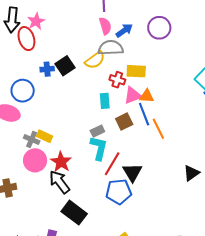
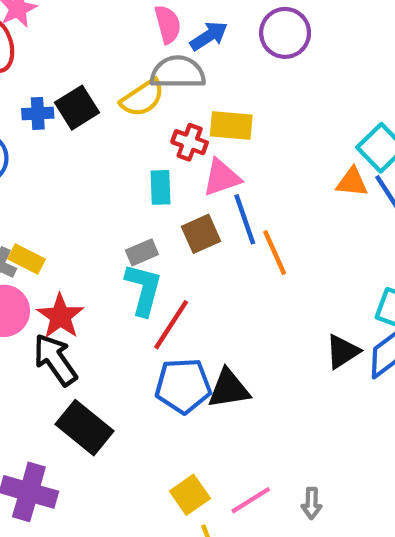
orange triangle: (147, 96) -> (352, 182), moved
black triangle: (132, 172) -> (229, 389), moved, turned 50

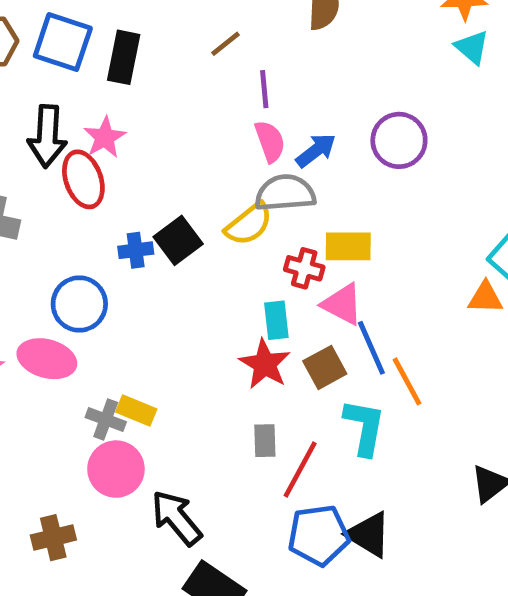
pink triangle: (222, 178) -> (342, 304), turned 51
gray rectangle: (142, 252) -> (265, 441), moved, turned -64
cyan L-shape: (143, 289) -> (364, 427), moved
red star: (60, 316) -> (265, 364), moved
black triangle: (229, 389) -> (369, 534), turned 45

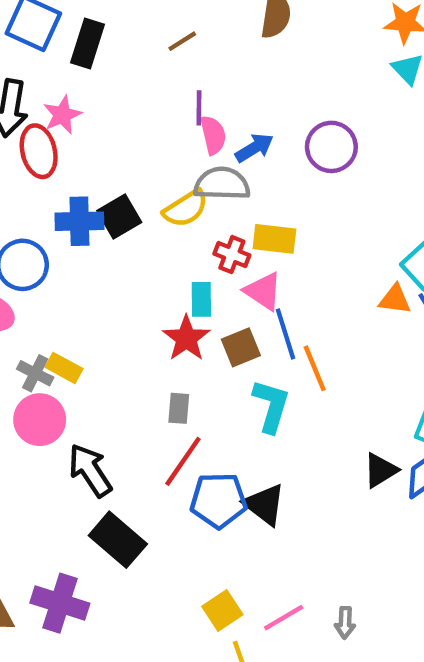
purple line: (264, 89) -> (199, 108), moved
blue cross: (136, 250) -> (79, 221), size x1.5
red line: (300, 469) -> (183, 461), moved

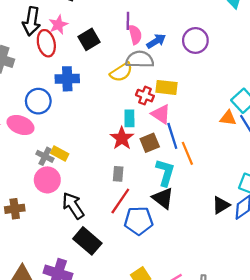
black square: (119, 216) -> (89, 39), moved
black triangle: (265, 505) -> (163, 198), moved

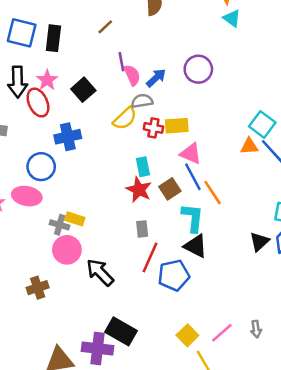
gray semicircle: (140, 59) -> (142, 101), size x0.7
red cross: (145, 96) -> (153, 128), moved
pink triangle: (161, 114) -> (191, 154), moved
black rectangle: (87, 241) -> (121, 331), moved

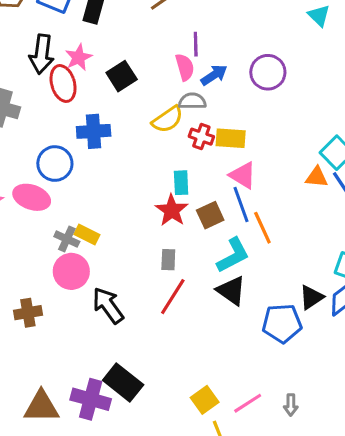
purple line: (121, 62) -> (196, 44), moved
cyan L-shape: (193, 218) -> (233, 255), turned 48
blue pentagon: (174, 275) -> (282, 323), moved

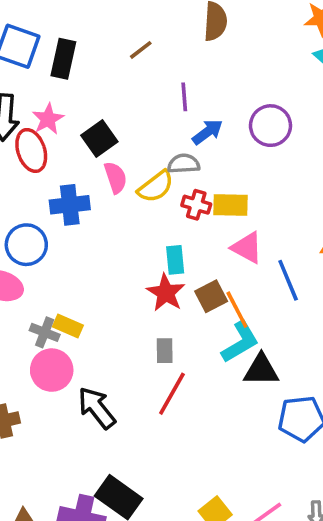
pink semicircle: (185, 67) -> (116, 178), moved
blue line: (241, 205) -> (288, 280), moved
orange line: (262, 228) -> (237, 310), moved
black triangle: (231, 291) -> (261, 370), moved, turned -32

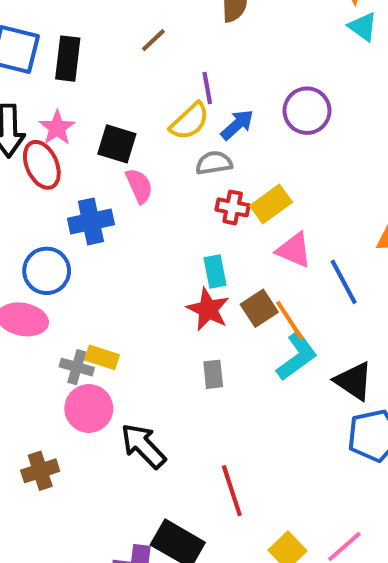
black square: (99, 138) -> (117, 144), turned -32
yellow semicircle: (156, 187) -> (189, 121), moved
yellow rectangle: (231, 205) -> (271, 204), turned -32
black triangle: (261, 370) -> (354, 381), moved, turned 39
red line: (172, 394) -> (232, 491), moved, turned -42

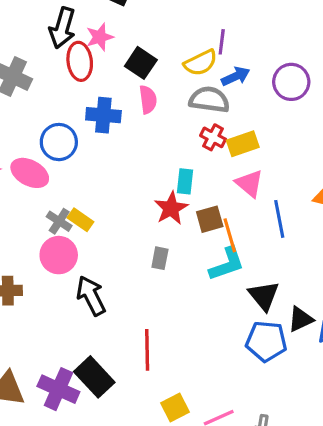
gray semicircle: (214, 163) -> (209, 100), size x1.4

